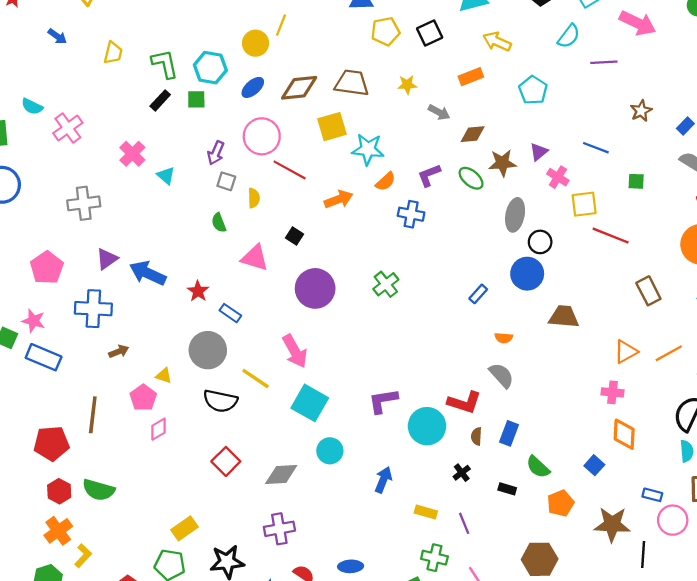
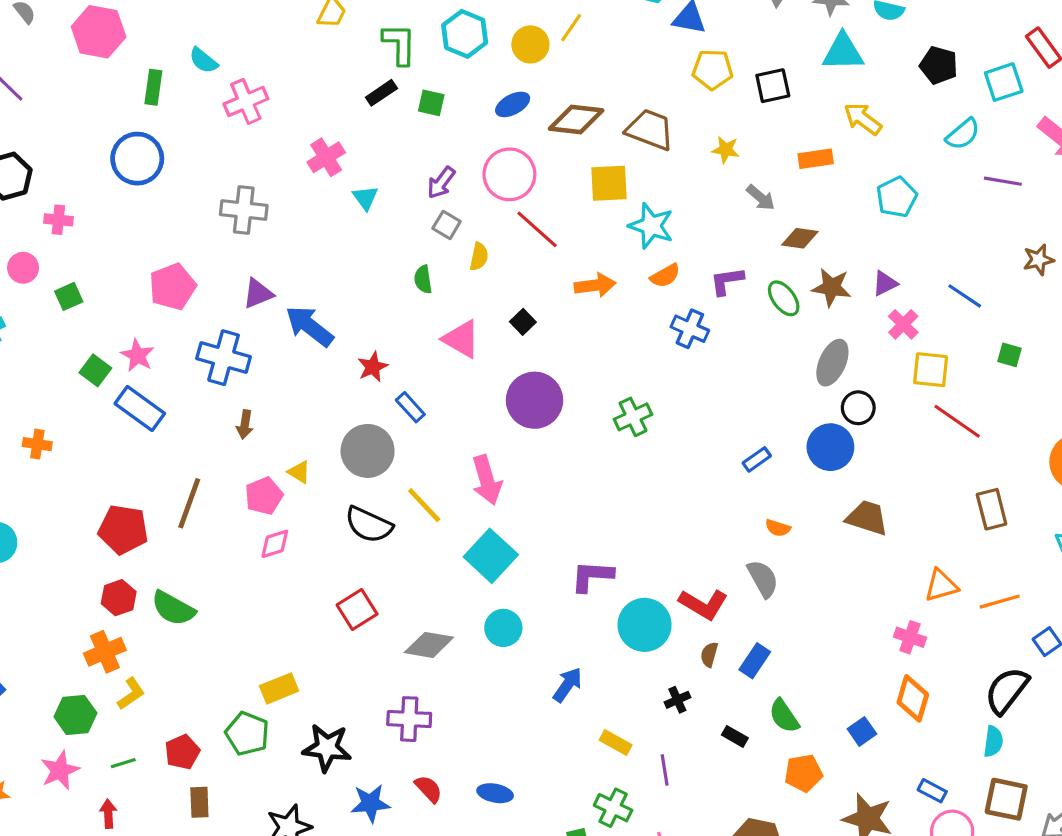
cyan hexagon: (210, 68) -> (465, 34), moved
brown arrow: (119, 351) -> (245, 425), turned 108

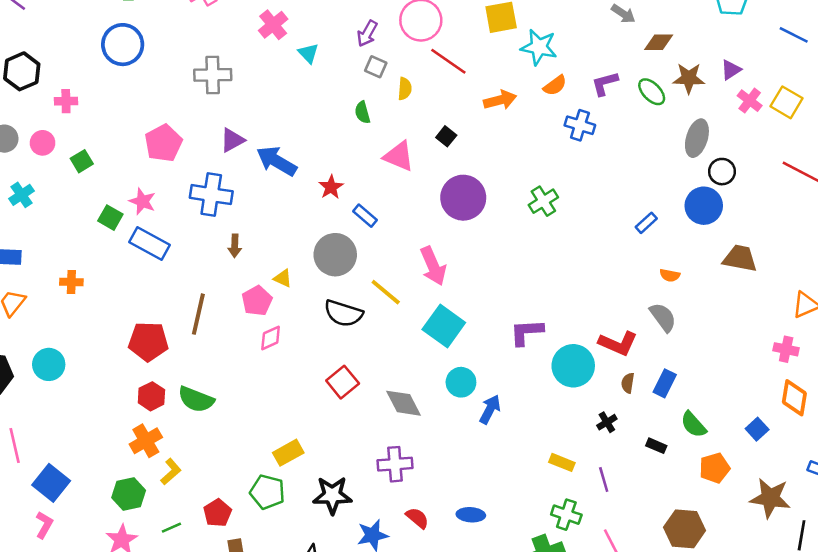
blue line: (965, 296) -> (794, 35), moved
yellow square: (931, 370) -> (786, 102), moved, turned 32
gray diamond: (429, 645) -> (403, 403), turned 60
blue arrow: (568, 685) -> (490, 409), moved

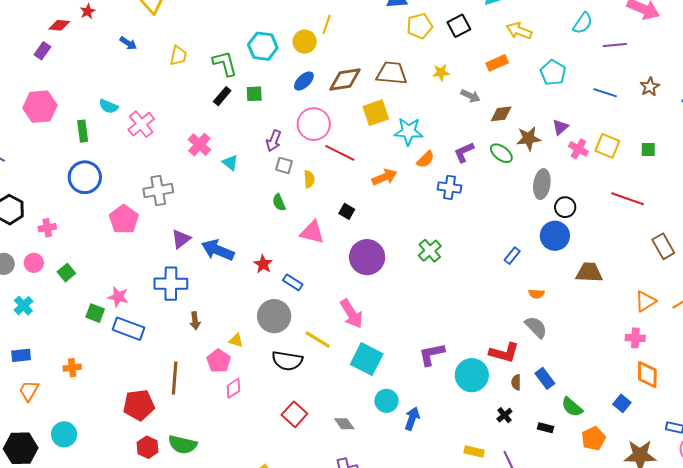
pink pentagon: (163, 143) -> (124, 219), moved
blue rectangle: (665, 383) -> (545, 378), turned -55
gray diamond: (403, 403) -> (344, 424), size x0.7

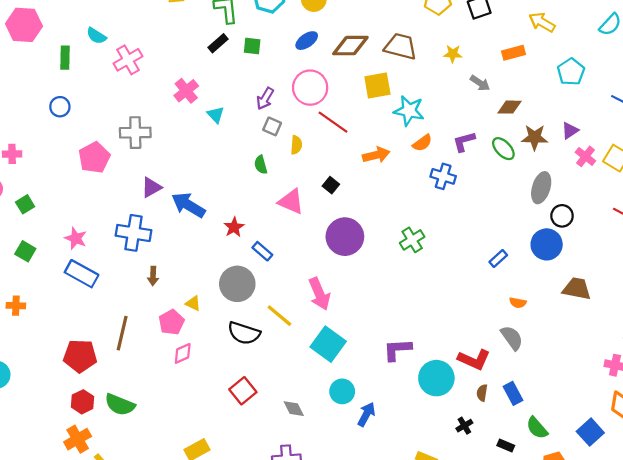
blue circle: (85, 177) -> (60, 107), size x0.6
green square: (95, 313) -> (25, 251), moved
blue square: (622, 403) -> (590, 432), size x1.4

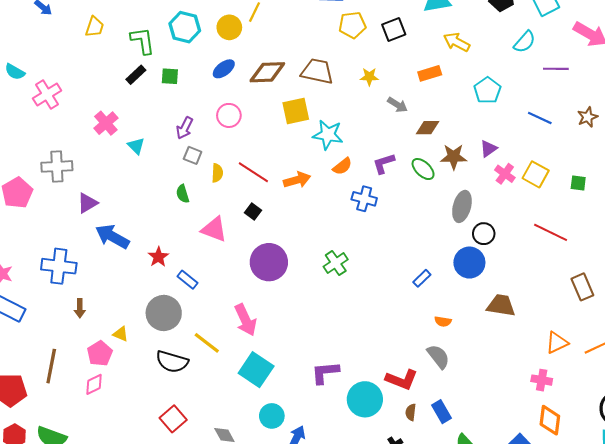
pink circle: (310, 88) -> (229, 115), size x0.7
red line: (333, 122) -> (253, 172), moved
purple triangle: (151, 187) -> (87, 203), moved
pink diamond: (183, 353) -> (94, 384), moved

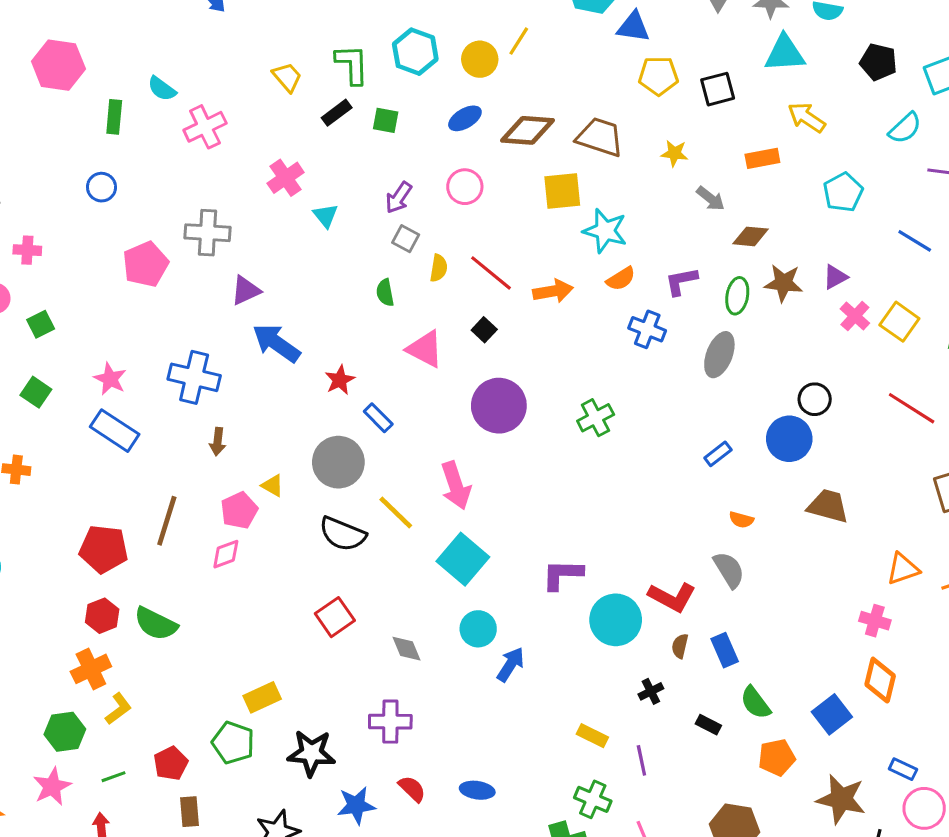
yellow trapezoid: (95, 27) -> (287, 77), moved, turned -65
green ellipse: (423, 169) -> (737, 296), turned 50
gray ellipse: (462, 206) -> (719, 355), moved

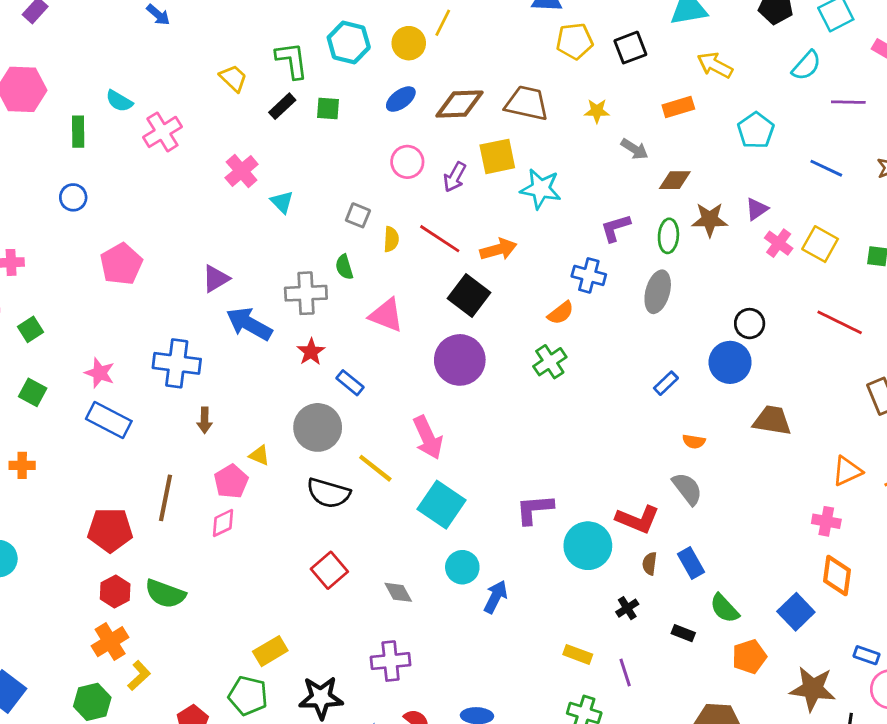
purple arrow: (399, 198) -> (455, 177), moved
gray cross: (208, 233) -> (306, 293), moved
orange semicircle: (621, 279) -> (561, 313), moved
black square: (484, 330) -> (469, 295), moved, size x1.8

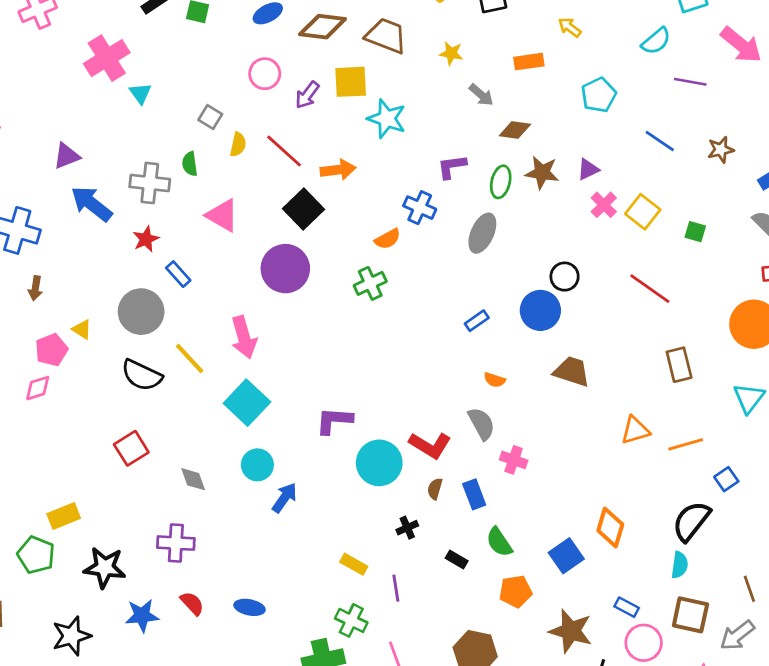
yellow arrow: (715, 65) -> (570, 27), size x0.7
pink cross: (242, 171) -> (107, 58), size x1.4
pink cross: (826, 521) -> (514, 460), moved

